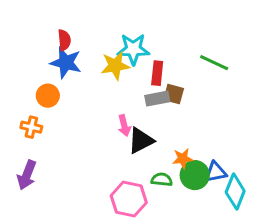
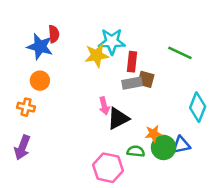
blue star: (66, 63) -> (40, 47), moved
cyan diamond: (235, 192) -> (198, 107), moved

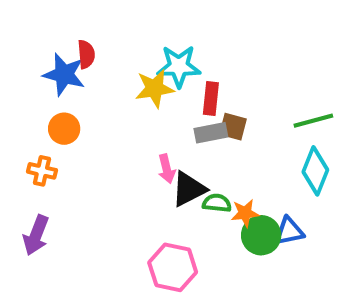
green line: (180, 53) -> (313, 121), moved, turned -40
green semicircle: (136, 151) -> (217, 203), moved

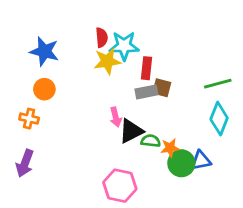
red semicircle: (86, 54) -> (102, 37), moved

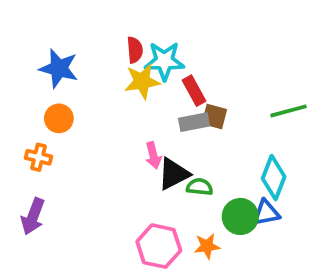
red rectangle: (146, 68) -> (194, 91), turned -35
cyan diamond: (219, 119) -> (274, 178), moved
orange star: (170, 148) -> (207, 246), moved

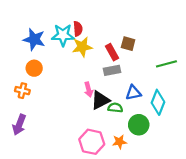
cyan star: (164, 61) -> (63, 35), moved
brown square: (214, 117) -> (128, 44), moved
blue triangle: (266, 213) -> (133, 93), moved

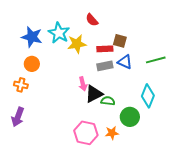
red semicircle: (78, 29) -> (92, 20), moved, turned 144
cyan star: (63, 35) -> (59, 33), turned 30
red rectangle: (112, 52) -> (105, 49), turned -63
blue triangle: (133, 93) -> (125, 62), moved, turned 35

